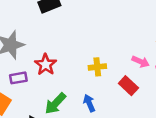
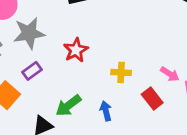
red star: (46, 64) -> (76, 50), moved
purple rectangle: (18, 78) -> (32, 71), turned -35

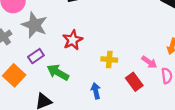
gray star: (29, 33) -> (34, 25), turned 30
green arrow: (68, 106) -> (58, 72), moved, turned 65

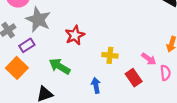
purple rectangle: (36, 56) -> (27, 45), moved

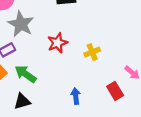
yellow cross: (110, 55) -> (92, 52), moved, turned -32
green arrow: (60, 66) -> (26, 74), moved

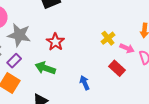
yellow cross: (92, 52) -> (108, 38), moved
green arrow: (26, 74) -> (45, 68), moved

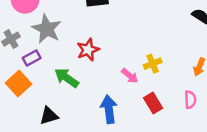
pink arrow: (127, 48) -> (130, 76), moved
blue arrow: (85, 83) -> (109, 109), size x1.5

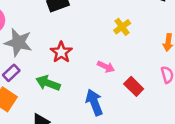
yellow cross: (153, 64) -> (122, 27), moved

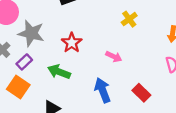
red rectangle: (134, 86) -> (141, 93), moved

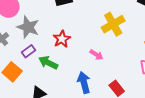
yellow cross: (129, 19) -> (113, 24), size x1.6
purple rectangle: (24, 62) -> (29, 51), moved

